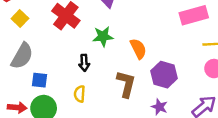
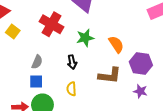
gray semicircle: (22, 56) -> (37, 62), moved, size x0.6
brown L-shape: (126, 84) -> (110, 75), turned 90

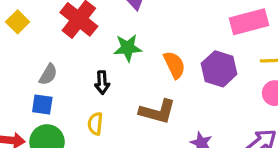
purple hexagon: (141, 64) -> (219, 69), moved

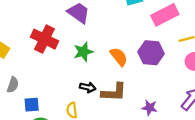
gray semicircle: (48, 74) -> (13, 85), moved
black arrow: (102, 83) -> (88, 87), moved, turned -63

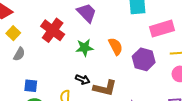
orange semicircle: (119, 57) -> (116, 46), moved
gray semicircle: (13, 85) -> (19, 54), moved

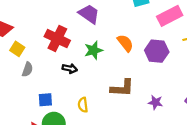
black arrow: (83, 80) -> (70, 68), moved

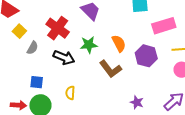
black arrow: (70, 68) -> (64, 57), size x1.5
gray semicircle: (27, 69) -> (32, 48), moved
brown L-shape: (122, 88) -> (110, 69), moved, turned 40

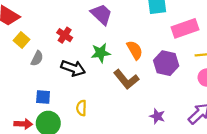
red cross: (58, 28) -> (65, 35), size x0.6

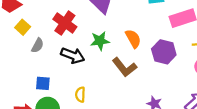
red cross: (65, 35) -> (65, 23), size x1.5

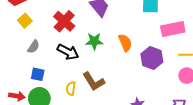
gray semicircle: (38, 45) -> (33, 47), moved
brown L-shape: (124, 67) -> (94, 82), moved

